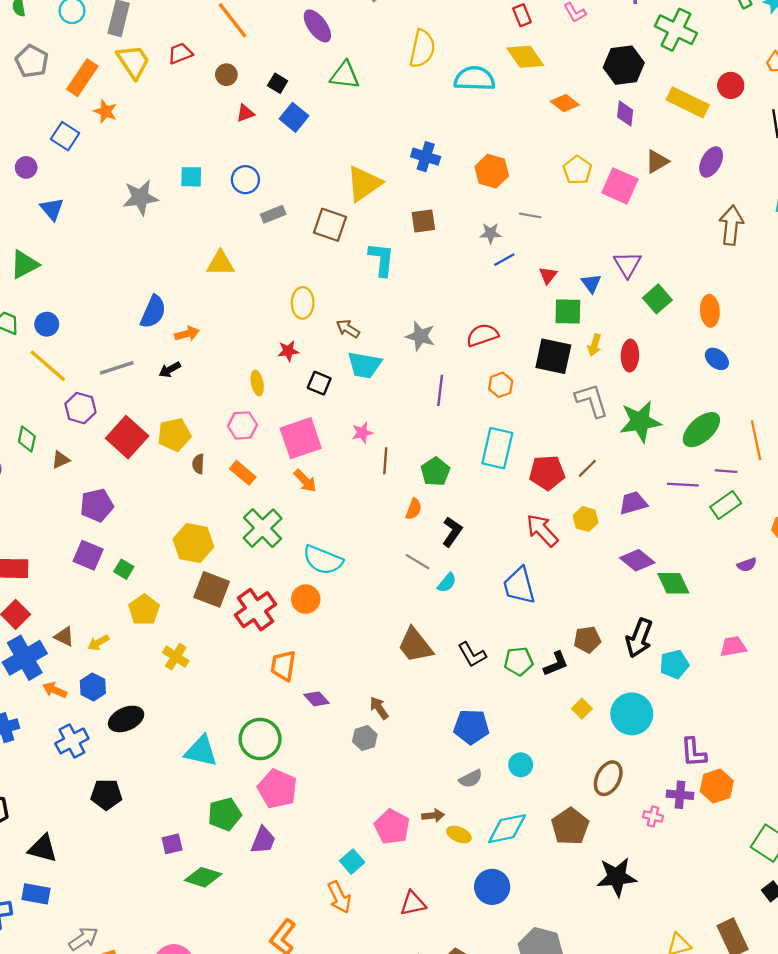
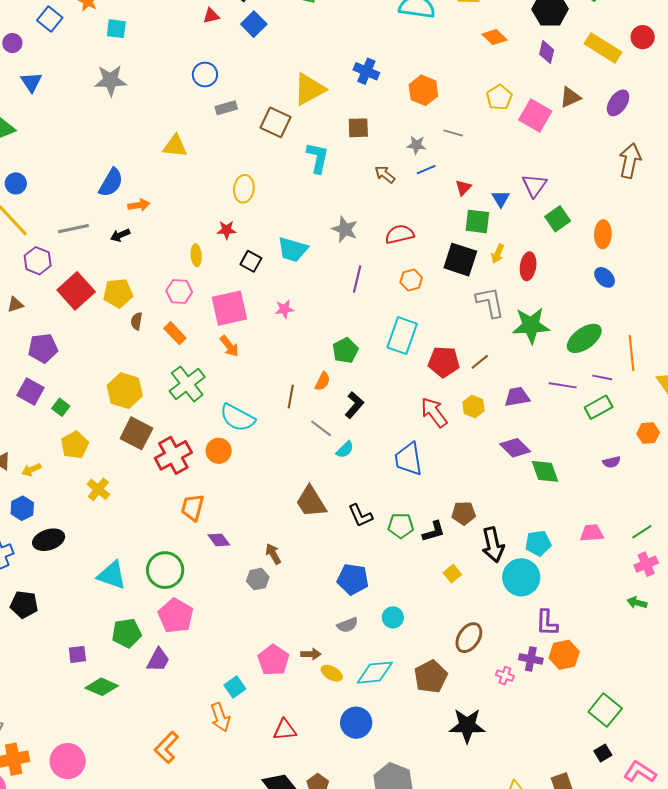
cyan square: (191, 177) -> (116, 29), moved
brown arrow: (348, 329) -> (385, 174), moved
brown line: (385, 461) -> (291, 397), moved
black arrow: (639, 638) -> (493, 545), moved, turned -40
cyan circle: (632, 714) -> (521, 577), moved

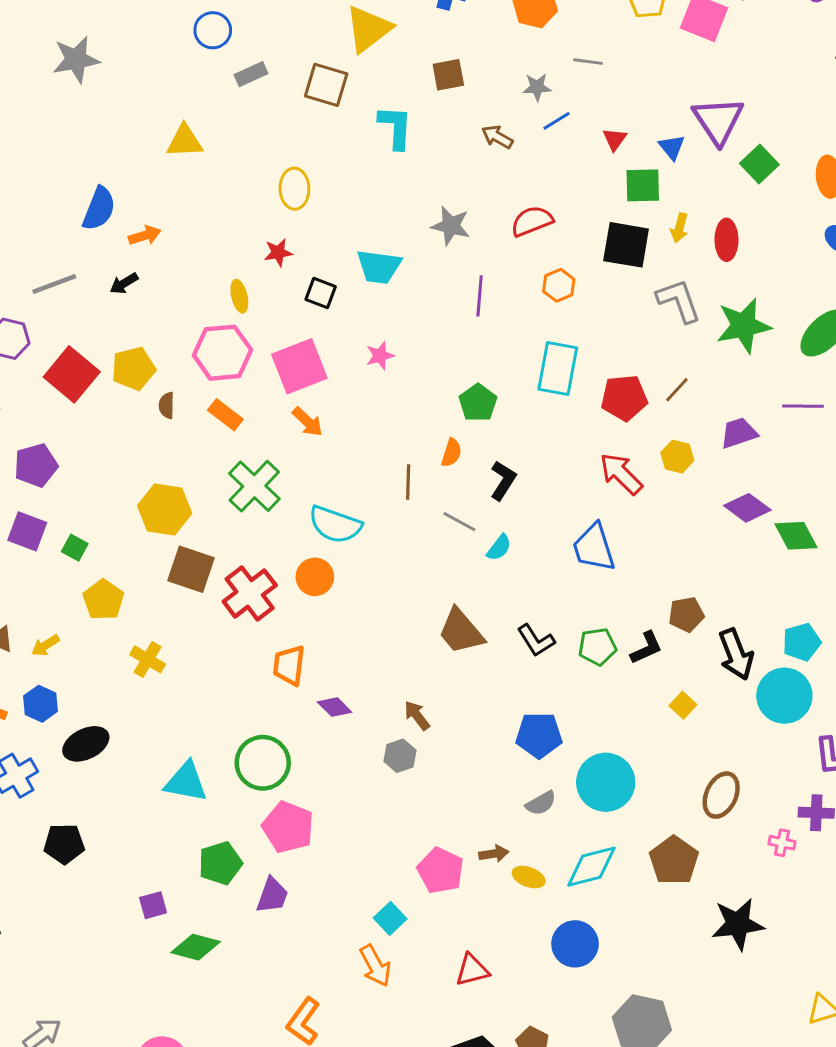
purple triangle: (534, 185) -> (718, 120), size x1.4
pink hexagon: (179, 291) -> (222, 353), size x1.5
cyan circle: (393, 617) -> (606, 782), size x1.8

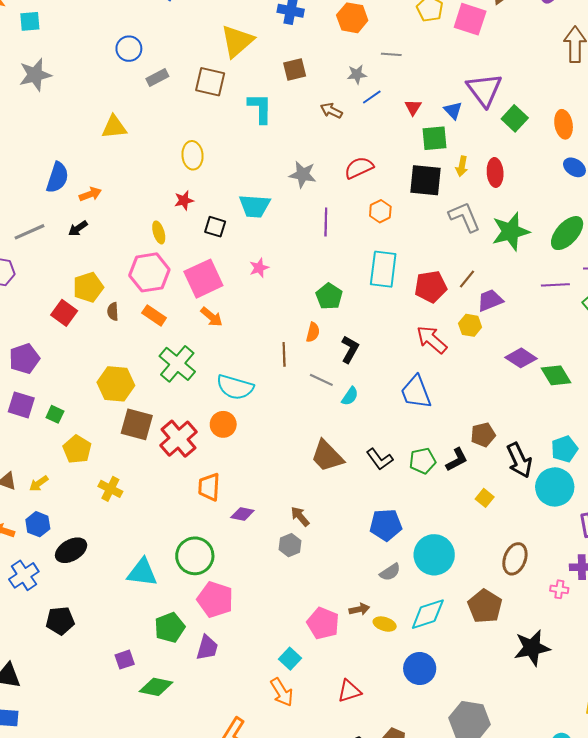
red square: (72, 374) -> (64, 313), moved, size x0.7
purple trapezoid: (739, 433) -> (490, 300), moved
purple diamond: (335, 707) -> (242, 514), turned -30

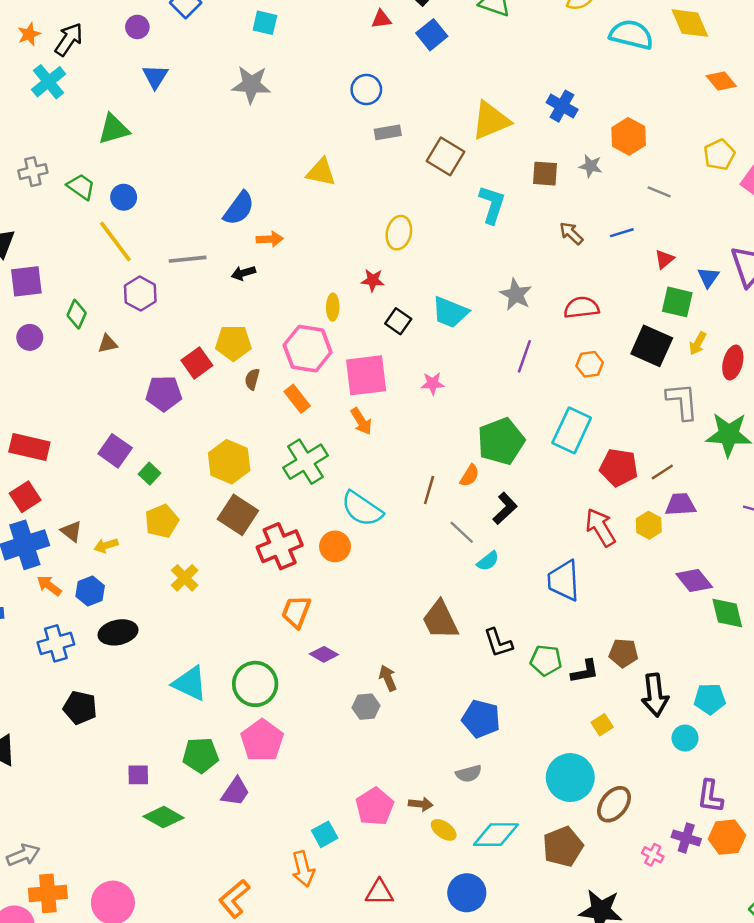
gray star: (357, 74) -> (591, 166), moved
green pentagon: (329, 296) -> (501, 441), size x1.5
purple pentagon: (24, 359) -> (164, 393), moved
cyan circle: (555, 487) -> (685, 738), size x0.6
cyan circle: (434, 555) -> (570, 778), moved

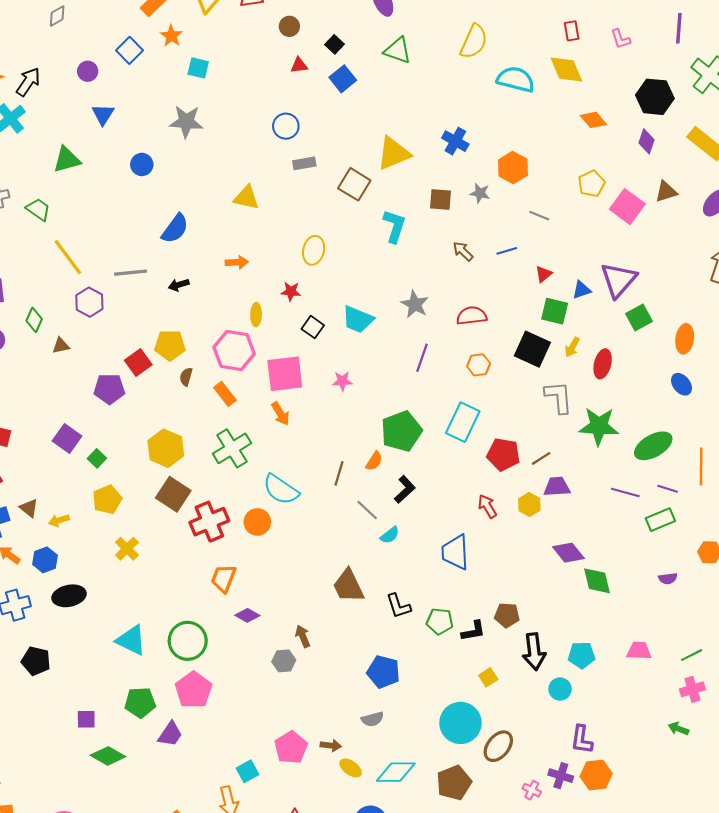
blue circle: (124, 197) -> (142, 164), moved
orange arrow: (270, 239) -> (237, 262), moved
blue triangle: (708, 277) -> (582, 290), turned 36
red arrow: (600, 527) -> (487, 506), size x0.7

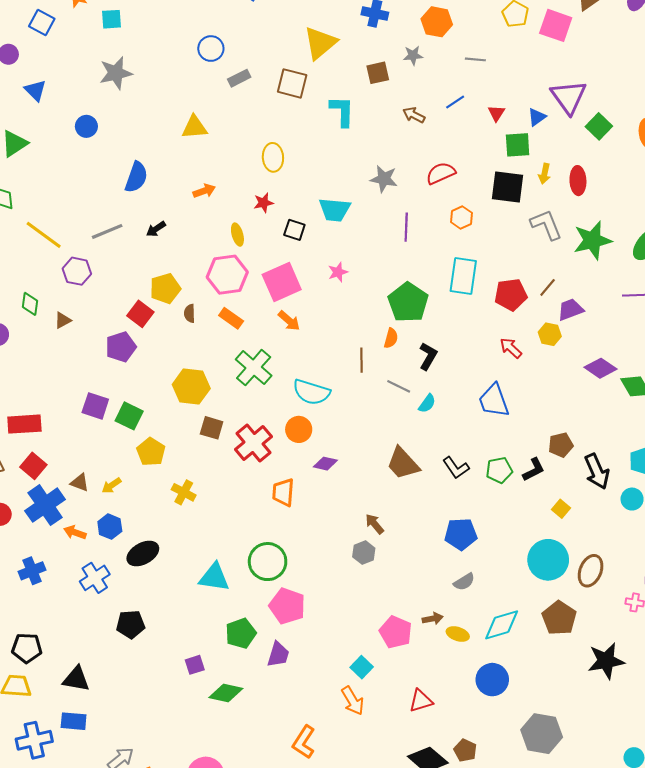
green square: (97, 458) -> (129, 416), size x1.5
brown square: (173, 494) -> (212, 428), size x0.7
purple diamond: (247, 615) -> (325, 464), moved

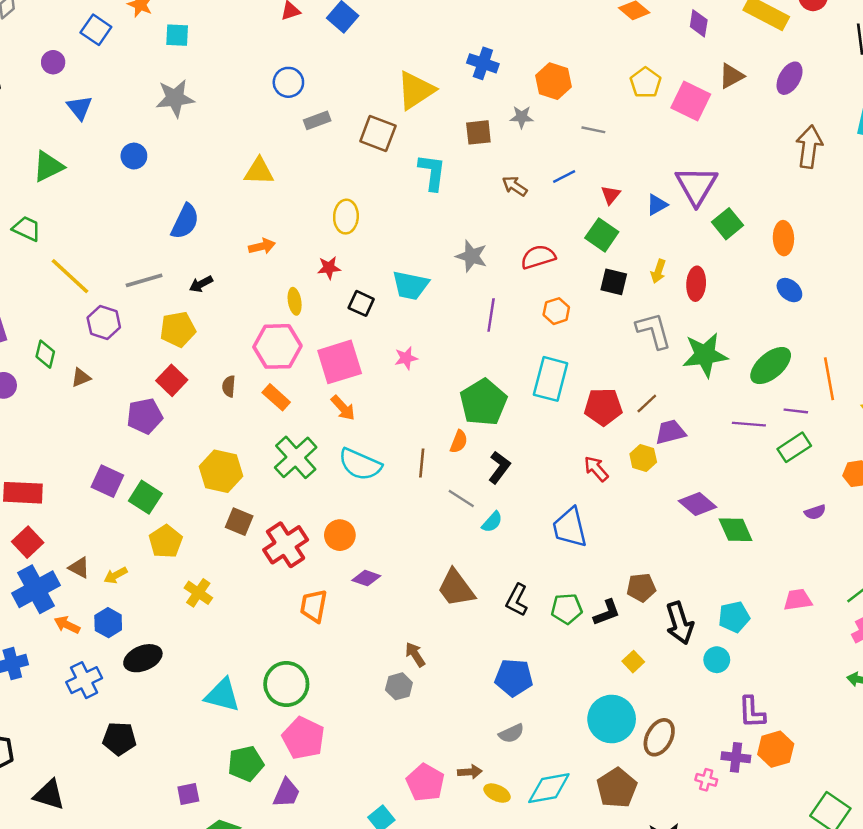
green square: (518, 145) -> (602, 235), moved, turned 32
black square: (508, 187) -> (614, 282), size x0.7
yellow pentagon: (165, 288) -> (178, 329), moved
cyan semicircle: (311, 392) -> (360, 464), moved
black L-shape: (456, 468) -> (517, 600), turned 56

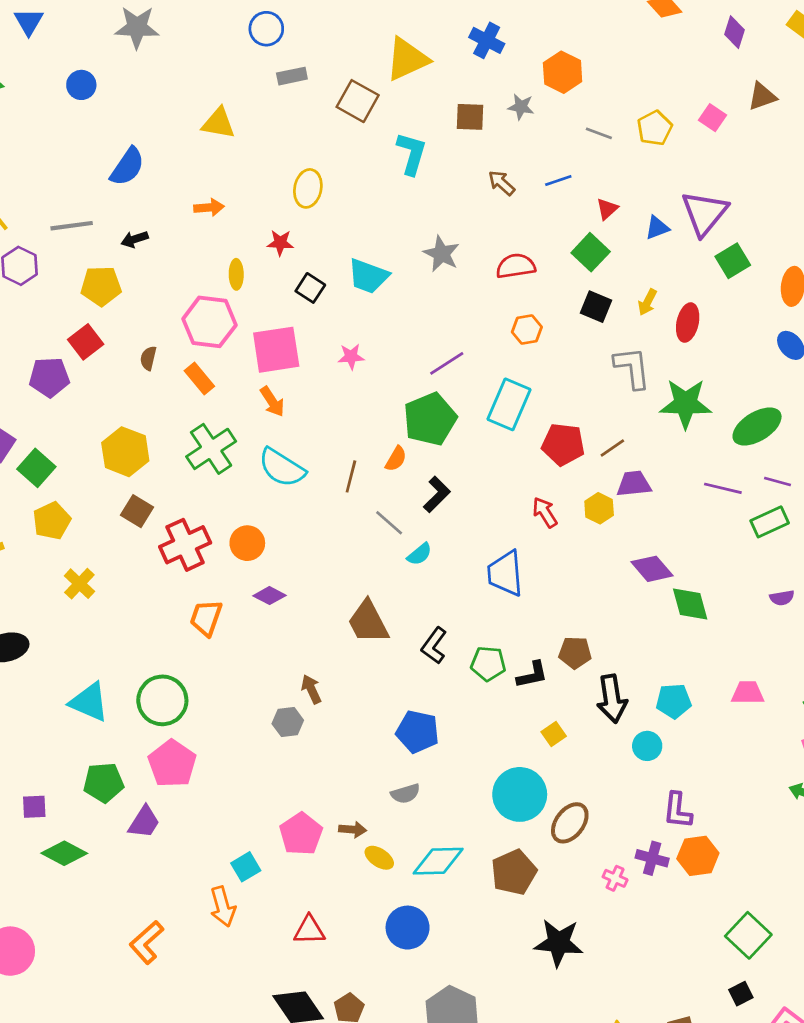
yellow pentagon: (646, 83) -> (655, 128), moved
pink square: (691, 101) -> (713, 118), size x0.6
purple line: (491, 315) -> (447, 363), moved, turned 40

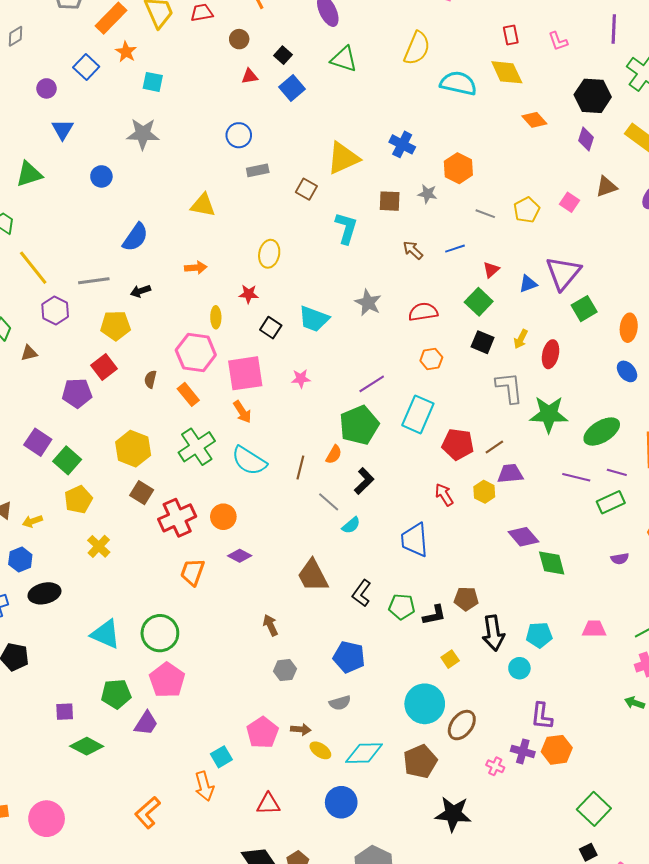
brown square: (358, 101) -> (306, 189), size x0.7
gray hexagon: (288, 722) -> (285, 670), moved

